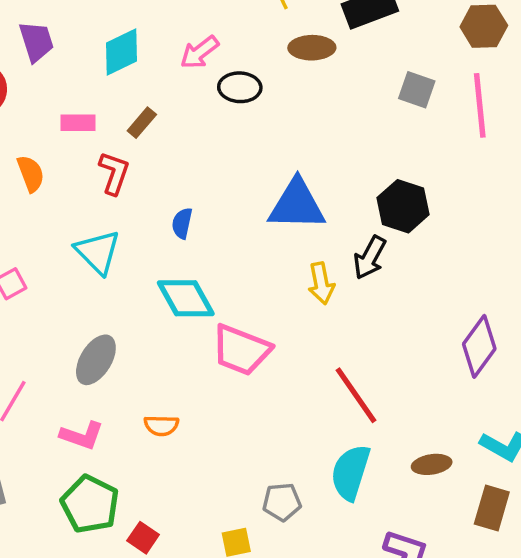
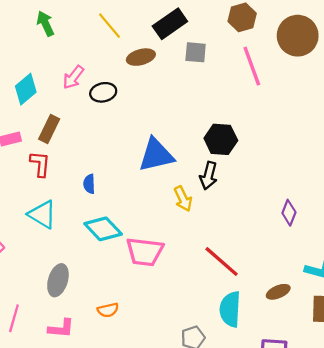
gray square: (417, 90) -> (196, 52), moved
brown rectangle: (142, 123) -> (49, 129), size x1.4
purple diamond: (479, 346) -> (289, 213), size x0.7

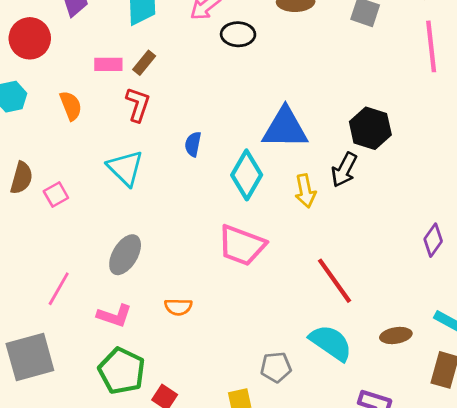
brown rectangle: (49, 129) -> (144, 63), moved, size x0.7
cyan diamond: (103, 229) -> (247, 175), moved, turned 60
cyan semicircle: (230, 309) -> (331, 343), turned 108

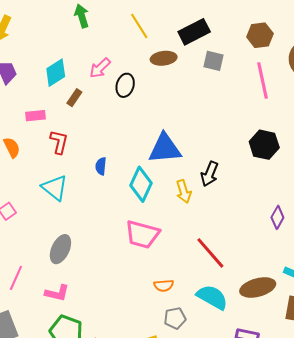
black ellipse: (238, 34) -> (125, 85), turned -70
brown rectangle: (144, 63) -> (74, 98), moved
black hexagon: (370, 128) -> (264, 145), moved
orange semicircle: (178, 307) -> (164, 286), moved
brown ellipse: (396, 335) -> (258, 287), size x1.6

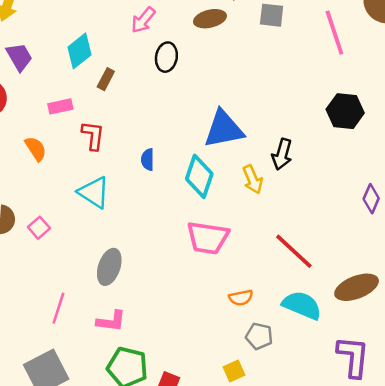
pink arrow: (100, 68) -> (143, 20), moved
gray pentagon: (175, 318) -> (259, 336), turned 30

